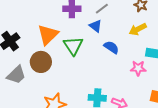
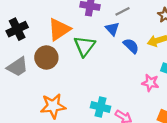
blue semicircle: (111, 47) -> (131, 46), moved

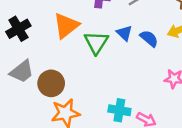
blue triangle: (112, 29) -> (124, 33), moved
brown circle: (46, 57) -> (51, 83), moved

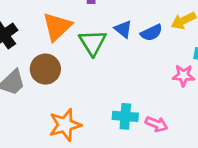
blue semicircle: (149, 38) -> (151, 33), turned 120
brown circle: (51, 83) -> (45, 69), moved

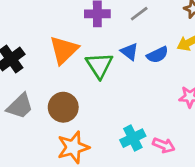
brown circle: (45, 69) -> (63, 107), moved
cyan cross: (125, 116) -> (133, 138), turned -30

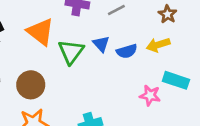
orange triangle: (64, 50) -> (40, 32), turned -48

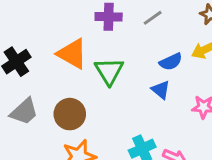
blue triangle: (101, 44) -> (161, 90), moved

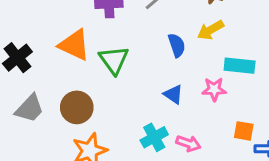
blue semicircle: (171, 62) -> (177, 45), turned -80
blue triangle: (161, 90) -> (173, 94), moved

